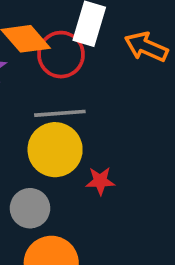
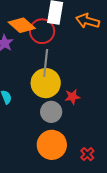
gray line: (60, 113) -> (46, 63), turned -72
gray circle: (30, 208) -> (51, 112), moved

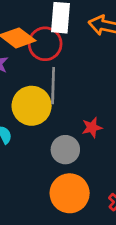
yellow circle: (46, 83) -> (32, 106), moved

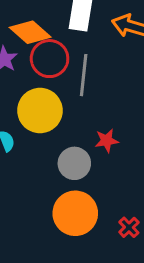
red circle: (45, 44) -> (50, 59), moved
gray line: (53, 86) -> (84, 75), moved

